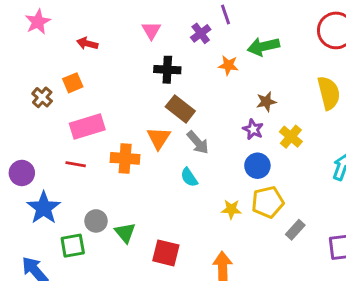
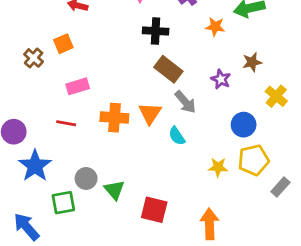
pink rectangle: (87, 126) -> (78, 86), size x0.7
purple star: (253, 129) -> (221, 79), moved
orange triangle: (159, 138) -> (150, 113), moved

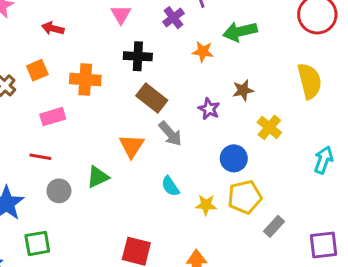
orange cross: (114, 118) -> (85, 79), moved
cyan semicircle: (177, 136) -> (170, 186), moved
gray circle: (86, 179) -> (59, 191), moved
green triangle: (114, 190) -> (98, 177), moved, turned 45

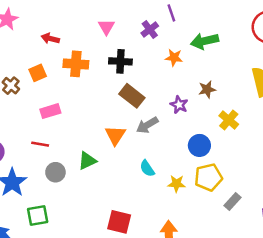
orange cross: (85, 79) -> (76, 64), moved
gray arrow: (170, 134) -> (147, 125), turned 100

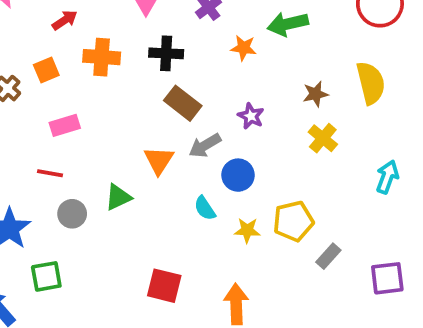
red arrow: (50, 38) -> (65, 20), turned 132
brown star: (207, 89) -> (315, 94), moved
blue circle: (199, 145) -> (238, 175), moved

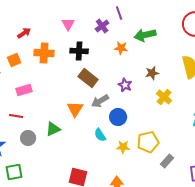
brown star: (315, 94) -> (152, 73), moved

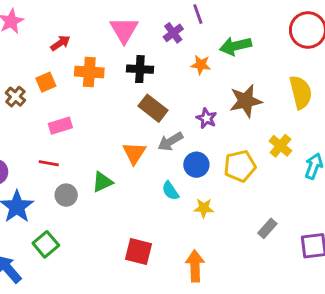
pink triangle: (68, 24) -> (124, 30), size x1.5
brown star: (152, 73) -> (246, 101), size x1.6
yellow cross: (164, 97) -> (280, 146), moved
yellow pentagon: (148, 142) -> (240, 166), moved
green square: (14, 172) -> (46, 244), turned -30

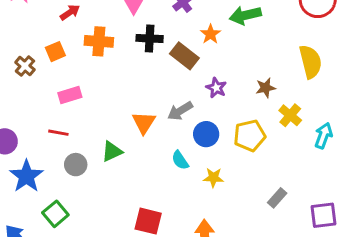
orange star: (201, 65) -> (210, 34), turned 30
brown star: (246, 101) -> (266, 88), moved, size x0.6
brown rectangle: (153, 108) -> (184, 56), moved

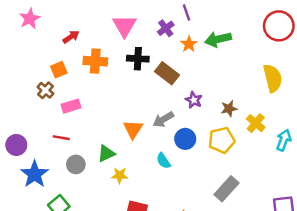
orange star: (210, 34) -> (189, 44), moved
brown cross: (25, 66) -> (45, 90), moved
brown star: (266, 88) -> (229, 109), moved
yellow star: (213, 178) -> (120, 175), moved
gray rectangle: (277, 198) -> (227, 189), moved, size x1.5

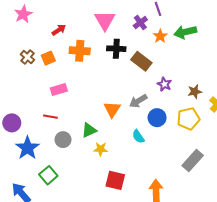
brown cross: (45, 90) -> (27, 57), moved

